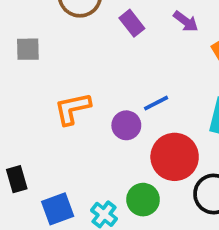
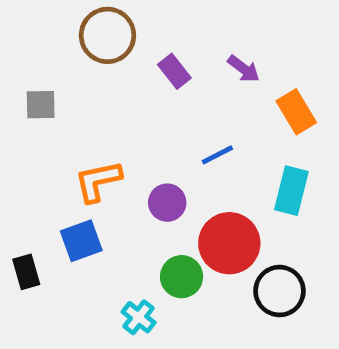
blue line: (156, 103) -> (217, 155), moved
green circle: (143, 200) -> (182, 277), moved
blue square: (58, 209) -> (81, 241), moved

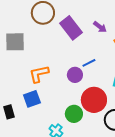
purple rectangle: (174, 71) -> (71, 28), size x1.6
gray square: (41, 105) -> (15, 42), size x1.5
purple circle: (167, 203) -> (75, 75), moved

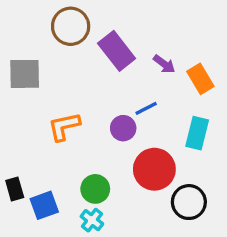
purple arrow: (100, 27) -> (164, 64), moved
blue square: (32, 99) -> (44, 205), moved
green circle: (74, 114) -> (95, 189), moved

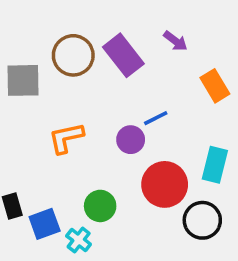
brown circle: (71, 26) -> (73, 55), moved
purple arrow: (164, 64) -> (175, 41), moved
cyan rectangle: (197, 133) -> (215, 165), moved
cyan cross: (92, 220) -> (79, 240), moved

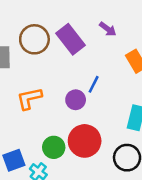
blue line: (156, 118) -> (94, 84), turned -36
red circle: (165, 184) -> (85, 141), moved

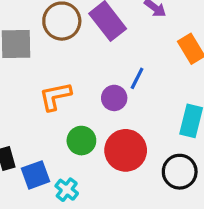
green circle: (54, 147) -> (81, 141), moved

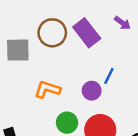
orange L-shape: (55, 96) -> (47, 89), turned 30

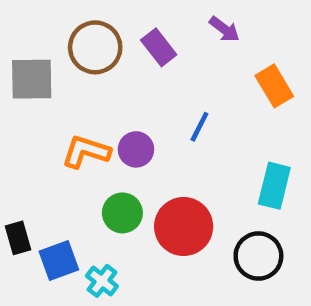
purple rectangle: (87, 33) -> (159, 47), size x0.7
purple circle: (92, 91) -> (136, 149), moved

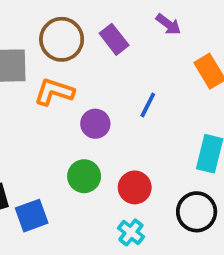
orange L-shape: (86, 152) -> (54, 92), moved
red circle: (184, 227) -> (135, 187), size x0.7
cyan cross: (102, 281) -> (131, 232), moved

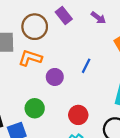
purple rectangle: (114, 39) -> (64, 15), moved
green circle: (84, 176) -> (35, 108), moved

